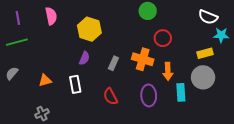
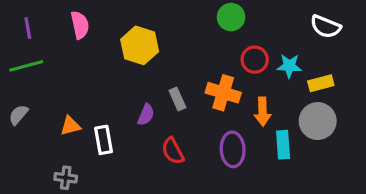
cyan star: (221, 35) -> (289, 66), moved
purple semicircle: (84, 58) -> (146, 115), moved
gray rectangle: (113, 63) -> (177, 99), turned -48
white rectangle: (75, 84) -> (103, 140), moved
gray cross: (42, 114) -> (66, 178), turned 32

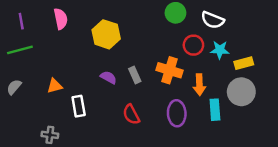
white semicircle: (326, 27) -> (213, 20), moved
purple semicircle: (146, 115) -> (108, 77), moved, turned -84
orange triangle: (70, 126) -> (55, 86), moved

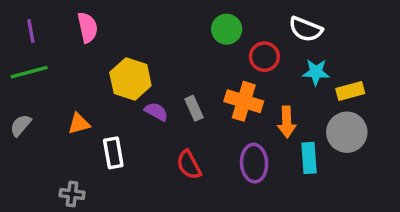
green circle: (175, 13) -> (227, 29), moved
yellow hexagon: (106, 34) -> (130, 79), moved
red circle: (193, 45) -> (264, 57), moved

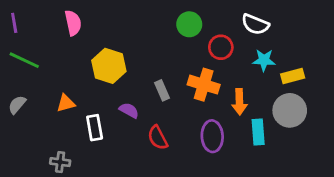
purple line: (31, 31) -> (14, 23), moved
green line: (29, 72) -> (24, 60), turned 40
purple semicircle: (156, 112) -> (129, 110), moved

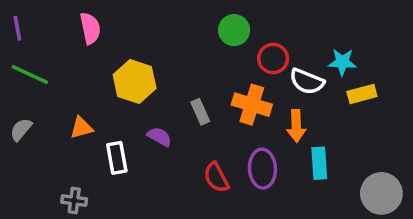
white semicircle: (255, 24) -> (307, 82), moved
cyan star: (264, 60) -> (342, 62), moved
gray circle: (290, 110) -> (381, 193), moved
red semicircle: (158, 138) -> (216, 177), moved

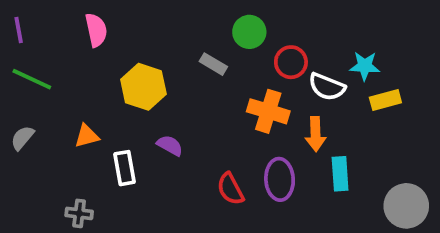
gray rectangle: (200, 112) -> (213, 64), moved, turned -35

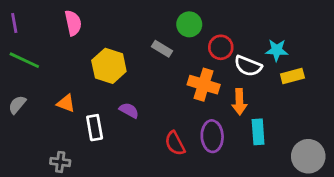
orange triangle: (87, 136) -> (66, 103), turned 36

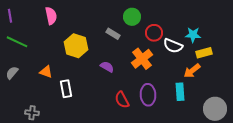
orange cross: (204, 85) -> (142, 59), turned 35
orange arrow: (239, 102) -> (192, 71), moved, turned 54
purple semicircle: (129, 110) -> (107, 67), moved
gray cross: (60, 162) -> (32, 113), moved

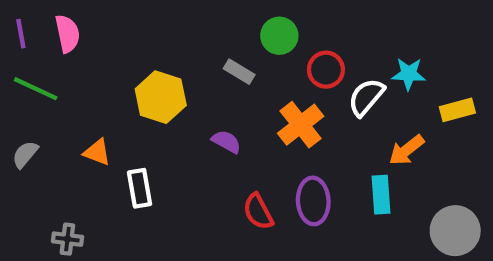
pink semicircle: (51, 16) -> (67, 34), moved
white semicircle: (173, 46) -> (366, 97), turned 108
yellow rectangle: (204, 53) -> (457, 110), moved

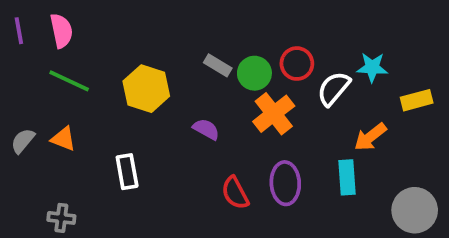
green circle: (279, 36) -> (254, 73), moved
green line: (36, 89) -> (69, 81), moved
orange triangle: (97, 152) -> (63, 139), moved

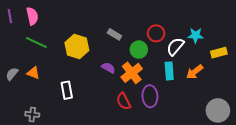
green circle: (254, 73) -> (139, 50), moved
orange cross: (274, 114) -> (132, 73), moved
cyan rectangle: (347, 177) -> (169, 71), moved

